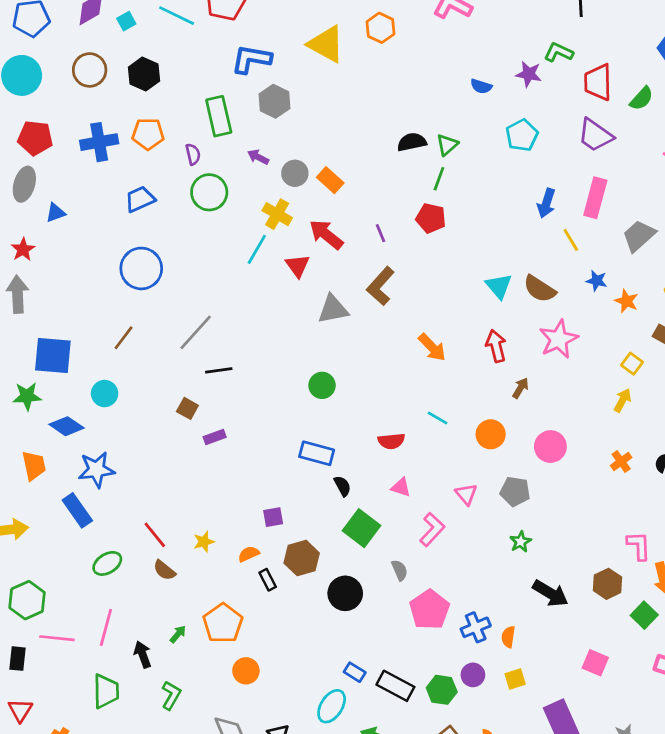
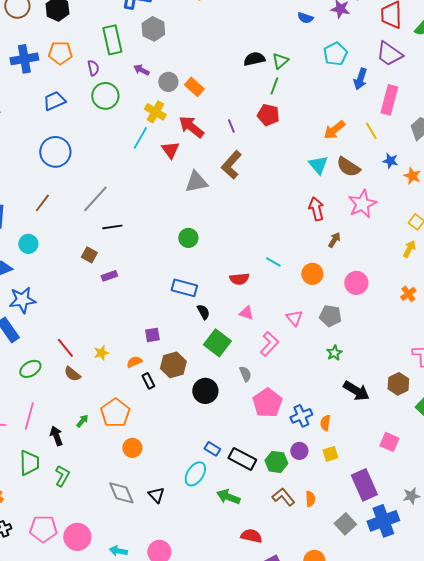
blue arrow: (546, 203) -> (360, 79), moved
orange arrow: (432, 347) -> (334, 130), moved, turned 95
green L-shape: (171, 695) -> (62, 476), moved

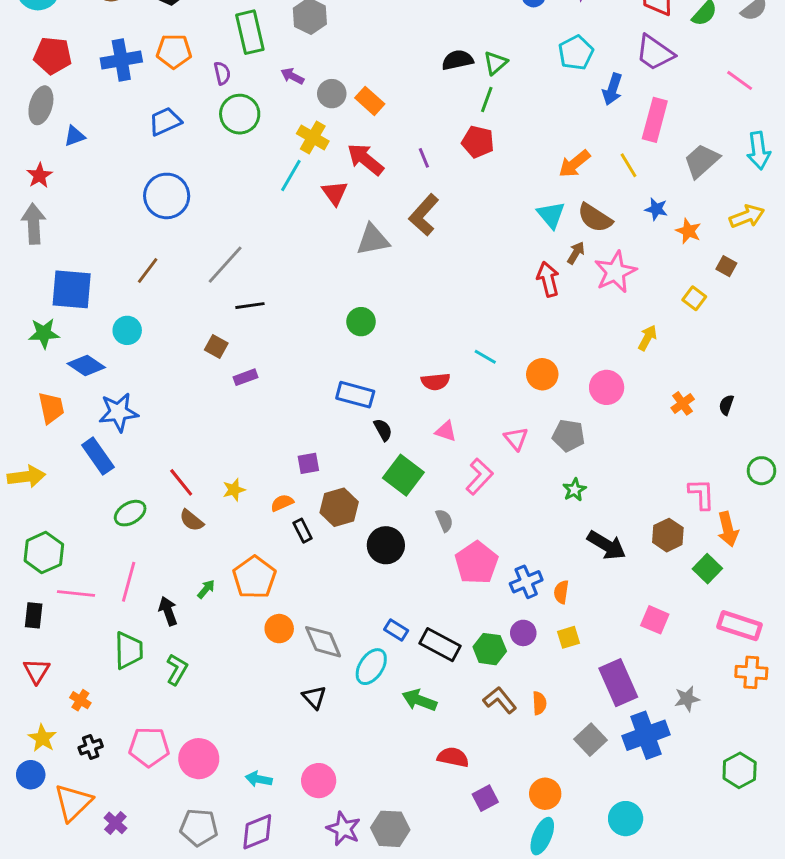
brown arrow: (334, 240) -> (576, 253), moved
yellow arrow: (409, 249) -> (647, 338), moved
gray diamond: (121, 493) -> (323, 642), moved

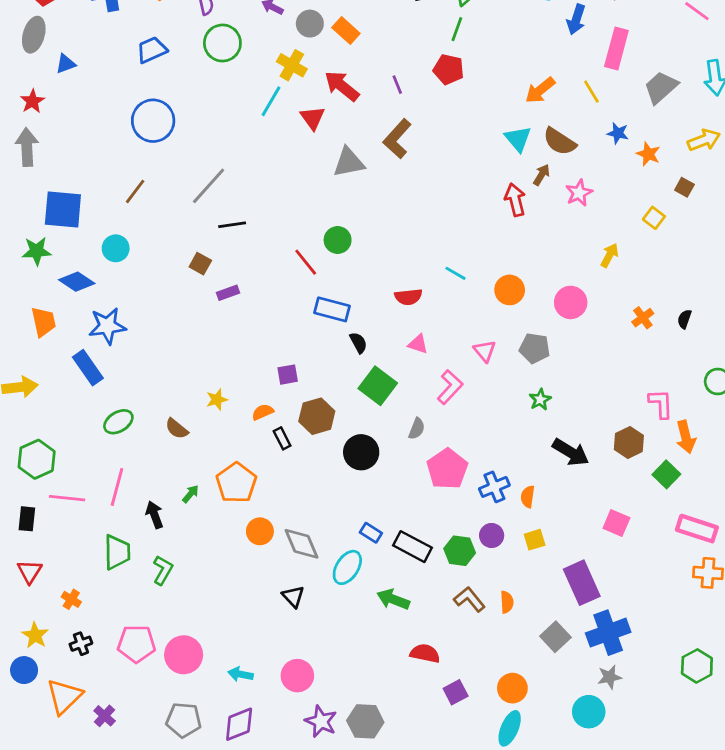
pink star: (615, 272) -> (579, 193), size x0.7
red line: (181, 482) -> (306, 262), moved
gray semicircle: (444, 520) -> (417, 429), turned 45
gray star: (687, 699) -> (610, 677), moved

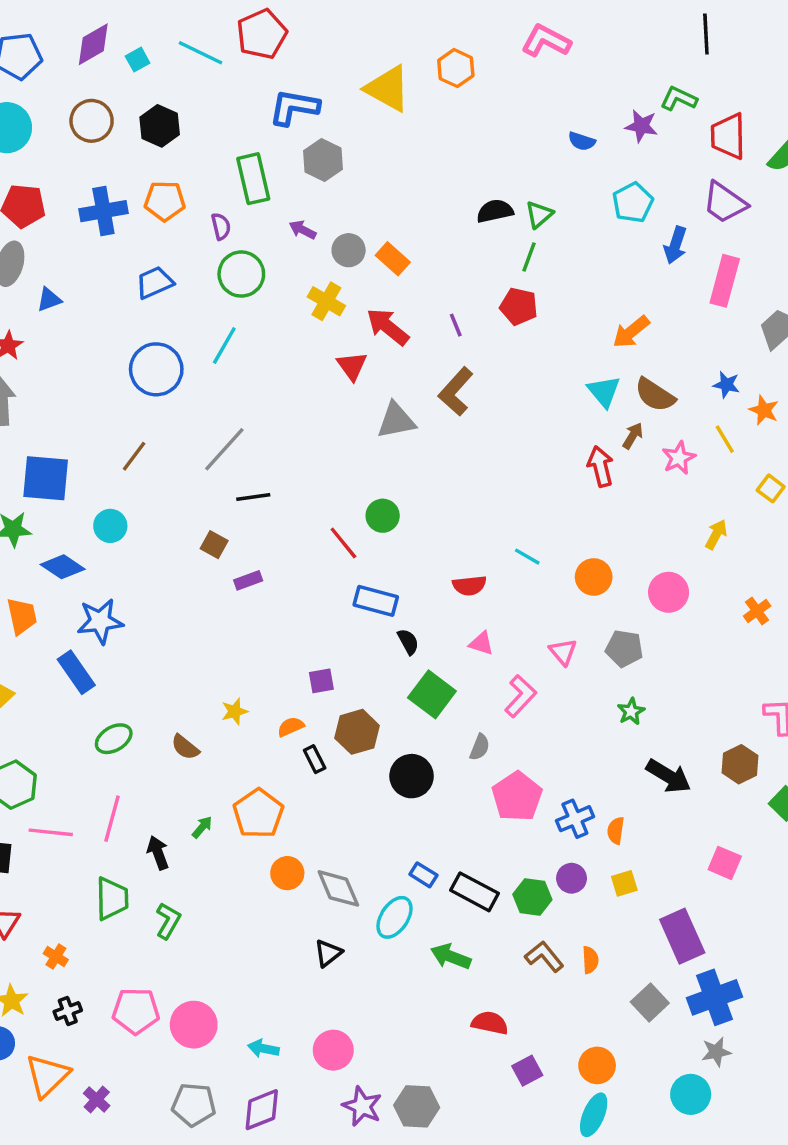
yellow line: (591, 92) -> (725, 439), moved
cyan line: (271, 101) -> (224, 346), moved
black triangle: (293, 597) -> (328, 953), turned 35

